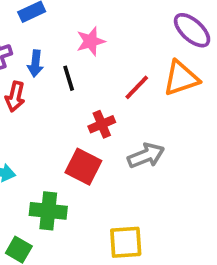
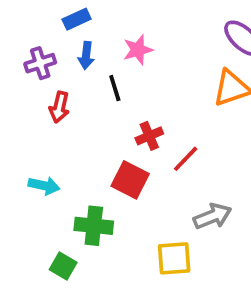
blue arrow: (35, 63) -> (86, 55), moved
red line: (137, 87) -> (186, 159), moved
gray arrow: (146, 156) -> (212, 216), moved

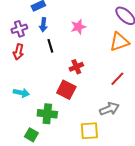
pink star: (138, 50) -> (78, 27), moved
black line: (115, 88) -> (50, 46), moved
red arrow: (59, 107) -> (18, 52), moved
red line: (186, 159) -> (117, 79), moved

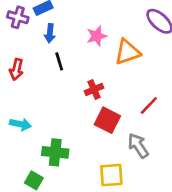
purple cross: (19, 29) -> (18, 17), moved, turned 35
orange triangle: (119, 42) -> (127, 52), moved
red square: (66, 90) -> (107, 120), moved
gray arrow: (109, 109) -> (138, 146), turned -102

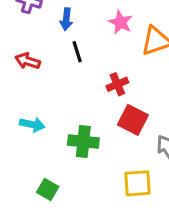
pink star: (97, 36) -> (120, 22), turned -30
red arrow: (16, 69) -> (28, 61), turned 95
green cross: (55, 152) -> (83, 142), moved

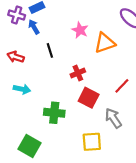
blue arrow: (66, 19) -> (34, 27), moved, turned 144
cyan arrow: (32, 124) -> (22, 89), moved
green square: (48, 190) -> (30, 146), size x1.5

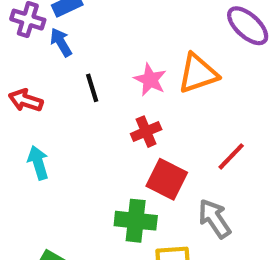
pink star: (80, 30) -> (150, 80), moved
cyan arrow: (22, 89) -> (38, 163), turned -119
green cross: (54, 113) -> (136, 221), moved

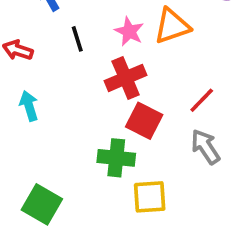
red cross: (146, 132) -> (126, 78), size x1.5
gray arrow: (214, 219) -> (205, 147), moved

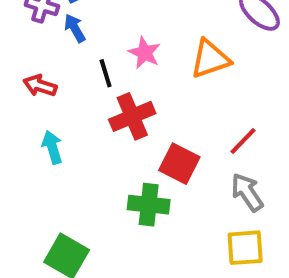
pink star: (129, 32) -> (145, 53), moved
red cross: (126, 78) -> (132, 116), moved
yellow square: (150, 197) -> (245, 248), moved

